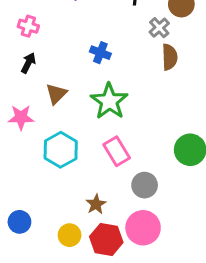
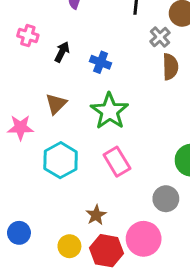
black arrow: (28, 63) -> (62, 52), moved
gray circle: (145, 185) -> (166, 199), moved

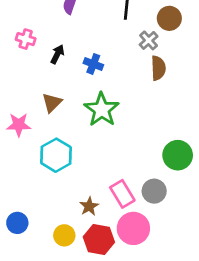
pink rectangle: (117, 162) -> (122, 194), moved

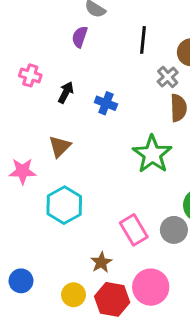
green star: (102, 110) -> (152, 154), moved
gray circle: (154, 191) -> (174, 230), moved
pink rectangle: (122, 194) -> (134, 230), moved

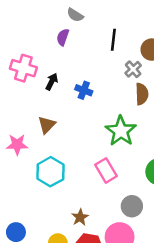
pink cross: (30, 75) -> (23, 68), size x1.5
pink rectangle: (134, 230) -> (106, 170), moved
gray circle: (174, 230) -> (132, 206), moved

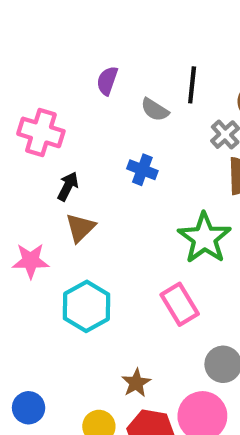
gray semicircle: (75, 15) -> (155, 110), moved
black arrow: (52, 82) -> (68, 186), moved

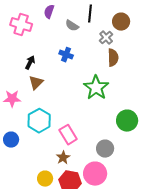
pink cross: (41, 132) -> (21, 25), moved
pink rectangle: (180, 304) -> (68, 135), moved
blue circle: (29, 408) -> (11, 140), moved

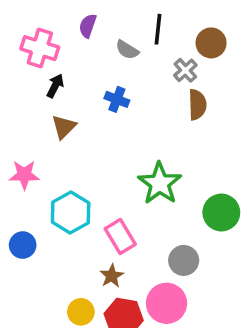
black arrow: (30, 63) -> (55, 86), moved
brown triangle: (36, 83) -> (64, 127), moved
green star: (96, 88) -> (160, 183), moved

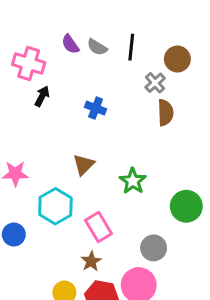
purple semicircle: (88, 26) -> (70, 44), turned -54
gray semicircle: (127, 50) -> (97, 47), moved
brown triangle: (64, 127) -> (84, 165), moved
green star: (160, 183) -> (133, 181), size x0.7

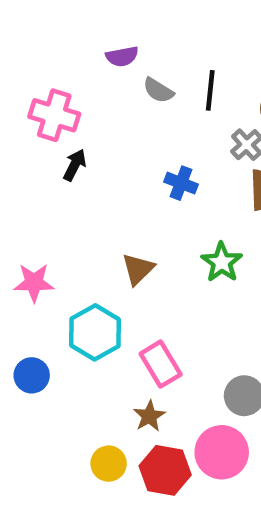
purple semicircle: (70, 44) -> (122, 56), moved, turned -66
blue cross: (96, 108) -> (181, 183), moved
green star: (133, 181) -> (222, 262), moved

